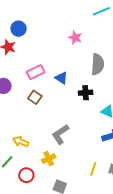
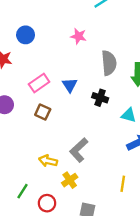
blue circle: (19, 29) -> (26, 35), moved
blue triangle: (61, 78) -> (70, 85), turned 32
black cross: (86, 93) -> (100, 98), turned 32
yellow arrow: (21, 142) -> (48, 161), moved

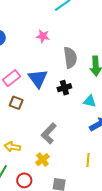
blue triangle: (70, 85) -> (38, 78), size x1.5
black cross: (100, 98) -> (64, 88), turned -32
yellow arrow: (48, 161) -> (12, 147), moved

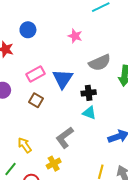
gray semicircle: (70, 58) -> (100, 63), turned 65
cyan triangle: (90, 101) -> (89, 113), moved
yellow arrow: (12, 147) -> (25, 145), turned 35

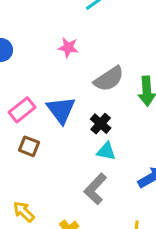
black cross: (89, 93) -> (101, 124), turned -32
gray L-shape: (65, 138) -> (95, 189), moved

